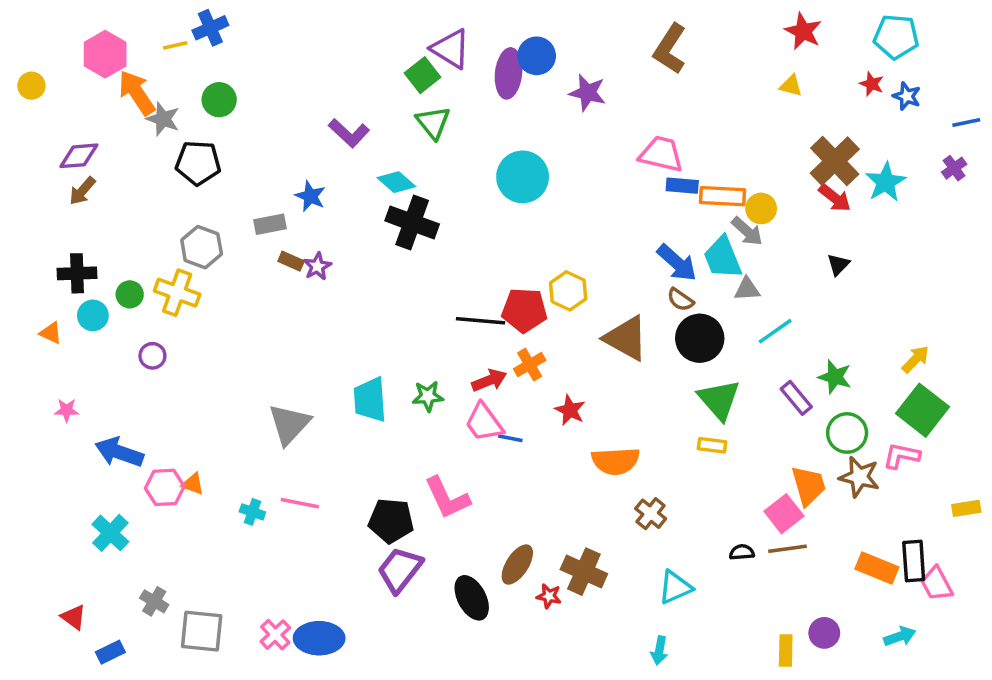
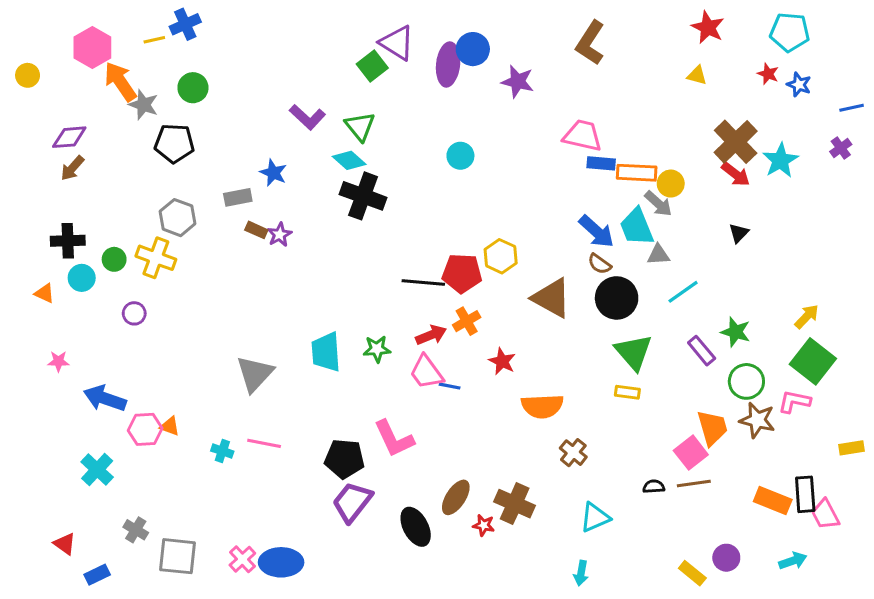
green triangle: (433, 123) -> (360, 126), moved
cyan circle: (523, 177) -> (460, 156), size x0.6
yellow rectangle: (786, 650) -> (692, 573), turned -52

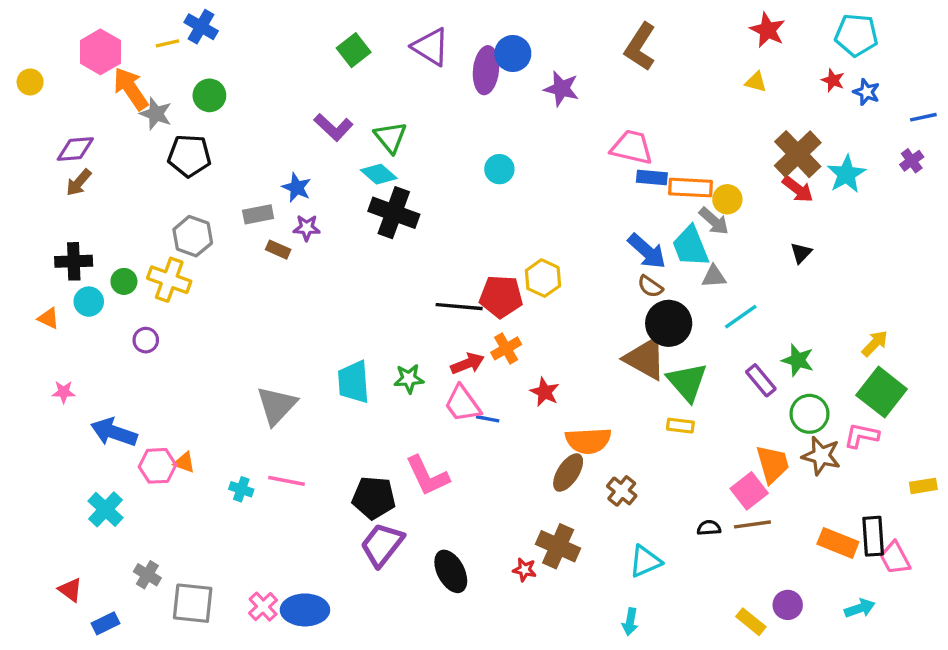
blue cross: (185, 24) -> (201, 27), turned -36
green square: (372, 66) -> (354, 50), moved
purple star: (280, 235) -> (307, 228), moved, turned 30
brown triangle: (552, 298) -> (645, 359), moved
brown ellipse: (456, 497) -> (568, 472), moved

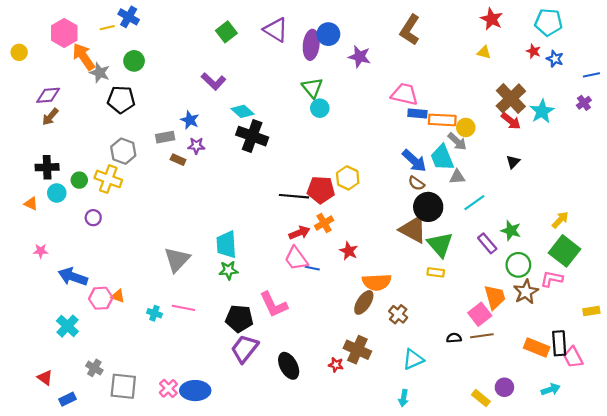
green triangle: (390, 137) -> (312, 88), moved
green star: (409, 379) -> (229, 270), moved
brown star: (821, 456) -> (526, 292), turned 30

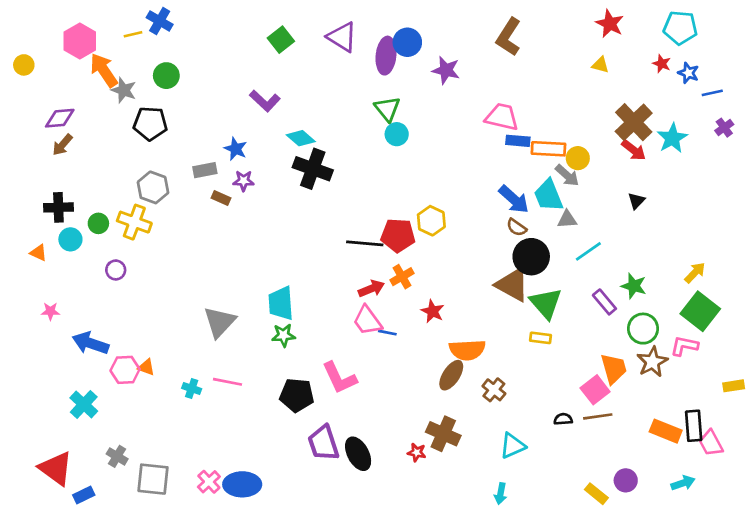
blue line: (591, 75) -> (712, 93), moved
purple trapezoid: (245, 349) -> (323, 443), moved, turned -56
red triangle: (45, 378) -> (56, 468), size x1.8

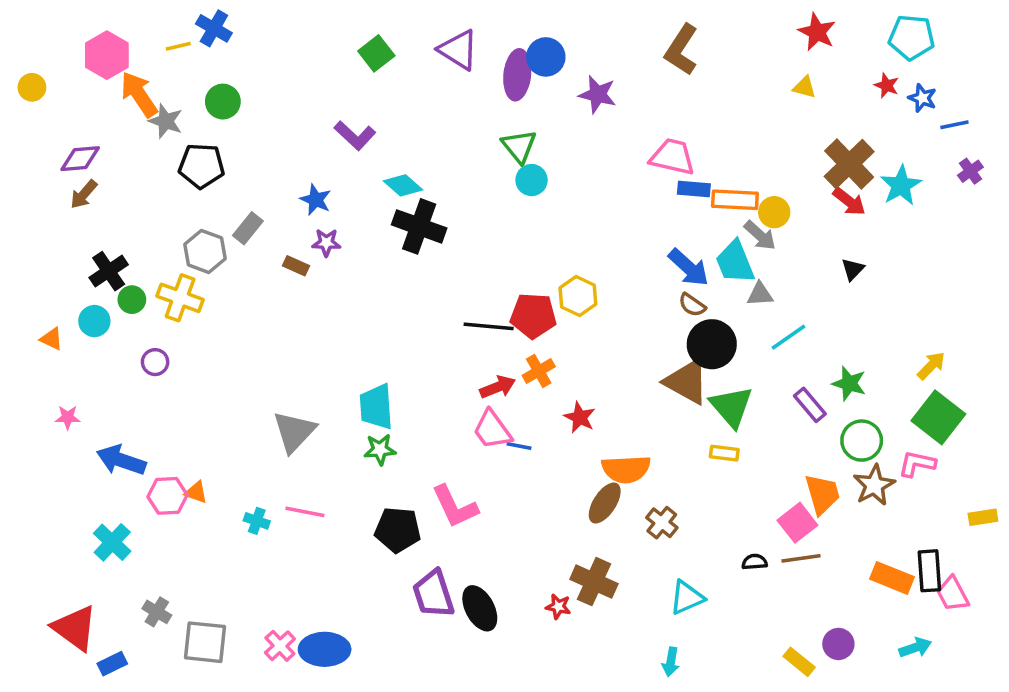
gray rectangle: (205, 170) -> (248, 228), moved, turned -40
black cross: (58, 207) -> (109, 271), moved, turned -32

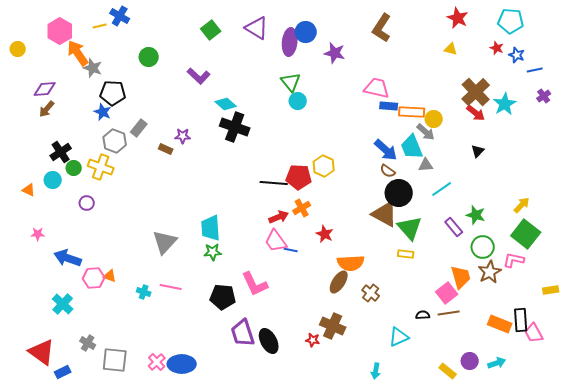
green circle: (223, 102) -> (149, 57), moved
blue star: (316, 200) -> (103, 112), moved
cyan triangle: (687, 598) -> (399, 337), moved
cyan arrow: (915, 648) -> (497, 363), moved

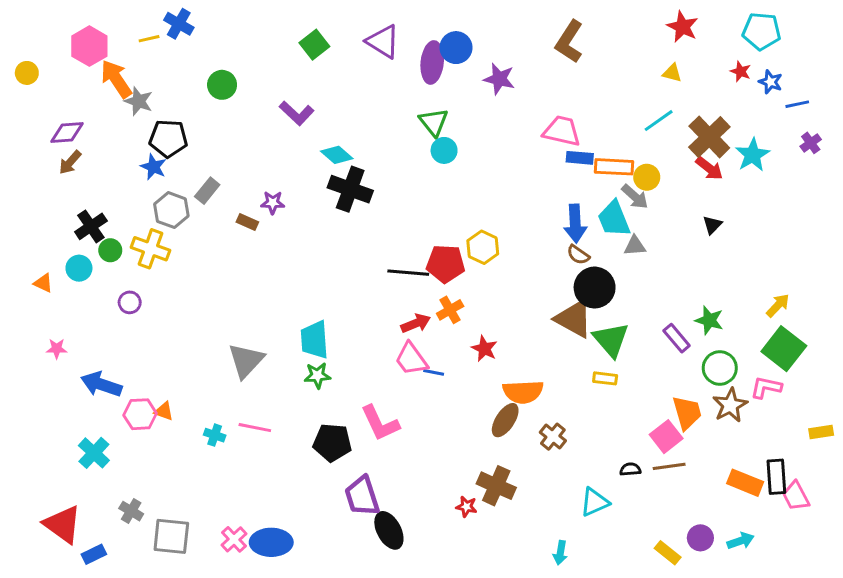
blue arrow: (386, 150) -> (575, 223), turned 45
cyan line: (442, 189) -> (659, 121), moved
black ellipse: (269, 341) -> (389, 530), moved

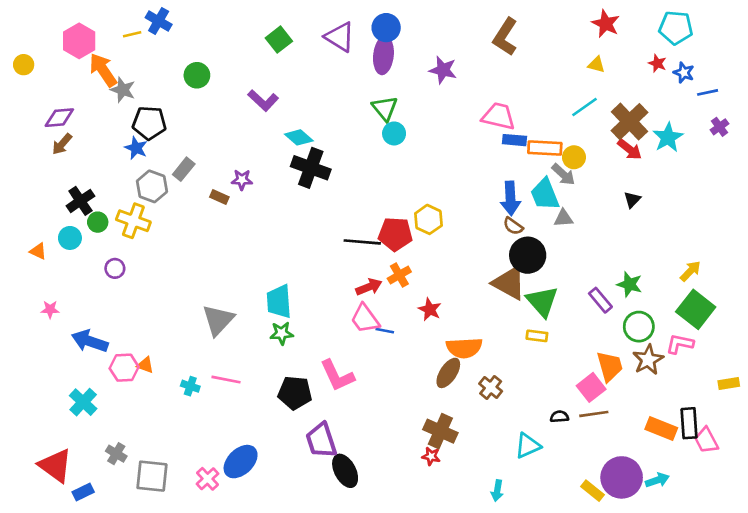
blue circle: (456, 48) -> (386, 28), moved
red star: (466, 507) -> (431, 456), moved
purple circle: (700, 538) -> (622, 477), size x1.8
blue ellipse: (271, 542) -> (241, 462), moved, turned -44

